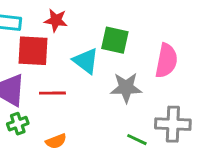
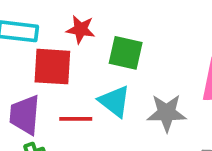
green square: (115, 40) -> (126, 53), moved
cyan triangle: (86, 61) -> (115, 101), moved

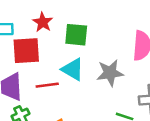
red star: (81, 29) -> (43, 22), turned 30

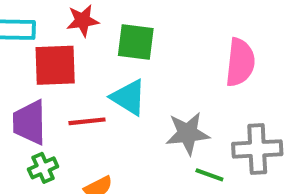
red star: (43, 22) -> (83, 21), turned 30
gray star: (110, 73) -> (188, 133), moved

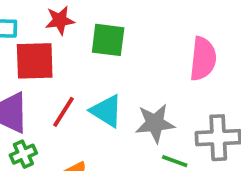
cyan triangle: (129, 97) -> (107, 111), moved
red line: (87, 121) -> (63, 112), turned -52

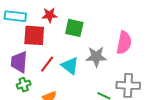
gray star: (155, 123) -> (96, 57), moved

